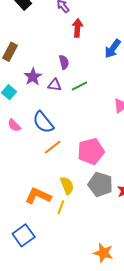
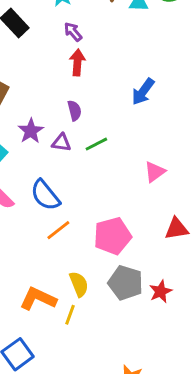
red arrow: (77, 28) -> (77, 62), moved

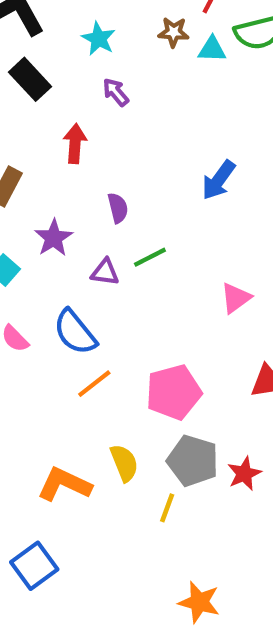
red arrow: (77, 62) -> (75, 144), moved
purple triangle: (61, 143) -> (105, 272), moved
yellow line: (70, 315) -> (167, 508), moved

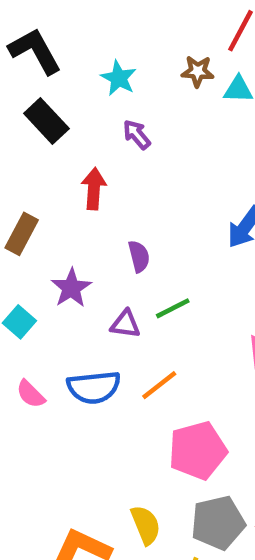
blue semicircle: (75, 332) -> (94, 387), turned -57
orange line: (94, 384) -> (159, 385), moved
gray pentagon: (193, 461) -> (218, 523), turned -30

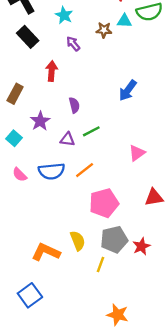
brown star: (198, 71) -> (104, 30), moved

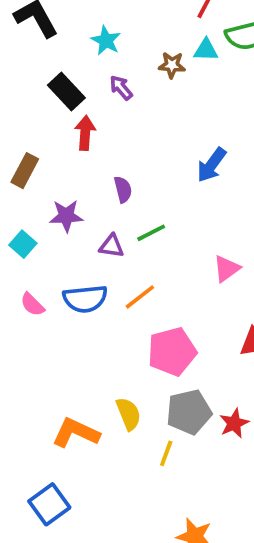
black rectangle: (28, 37) -> (66, 91), moved
purple star: (40, 121) -> (66, 216), turned 30

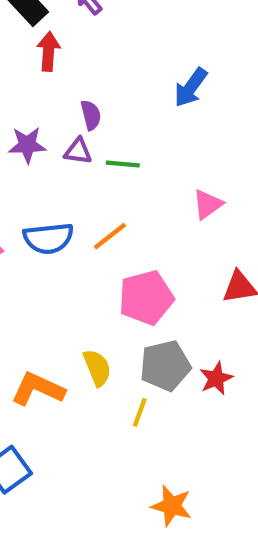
green line: (151, 233) -> (123, 164), turned 32
purple triangle: (112, 246) -> (78, 151), moved

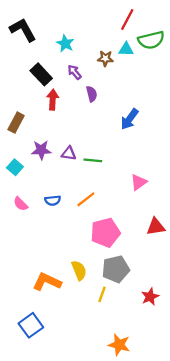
purple semicircle: (91, 115) -> (92, 94), moved
blue semicircle: (48, 238) -> (53, 200), size x0.6
red star: (216, 378) -> (150, 297), moved

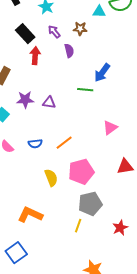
brown star: (105, 58) -> (80, 29), moved
green line: (93, 160) -> (85, 90), moved
yellow semicircle: (79, 270) -> (51, 178), moved

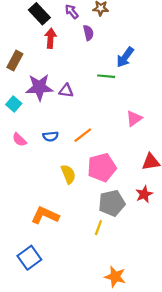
purple star: (25, 100) -> (39, 87), size x1.4
red star: (120, 228) -> (144, 194), moved

